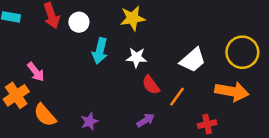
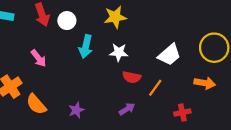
pink arrow: (36, 72) -> (39, 58), moved
red semicircle: (151, 85) -> (132, 77), turned -42
orange arrow: (232, 91) -> (205, 83), size x0.7

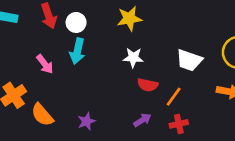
cyan arrow: (86, 46) -> (77, 51), moved
white trapezoid: (169, 55) -> (189, 60), turned 60
red cross: (182, 112) -> (179, 124), moved

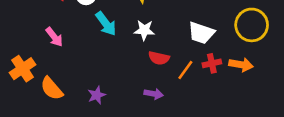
cyan arrow: (77, 51) -> (106, 24), moved, turned -50
purple arrow: (142, 120) -> (154, 94), turned 42
red cross: (179, 124) -> (212, 63), moved

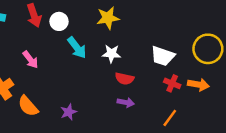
red cross: (212, 63) -> (172, 83), turned 35
orange line: (185, 70) -> (170, 118), moved
purple arrow: (154, 94) -> (126, 102), moved

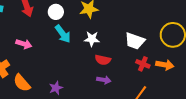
white circle: (59, 21) -> (56, 12), moved
pink arrow: (30, 60) -> (24, 44), turned -35

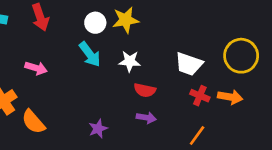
white circle: (56, 12) -> (95, 23), moved
purple star: (56, 88) -> (98, 129), moved

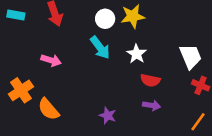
white star: (130, 61) -> (136, 54), turned 30
white trapezoid: (189, 64) -> (191, 56), turned -132
purple star: (98, 129) -> (108, 115), turned -30

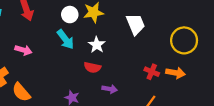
white trapezoid: (191, 56) -> (136, 24), moved
red semicircle: (150, 80) -> (92, 67), moved

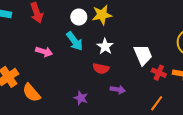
white trapezoid: (136, 24) -> (143, 55), moved
pink arrow: (23, 50) -> (44, 52), moved

